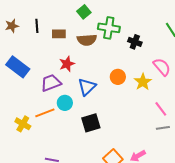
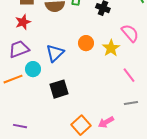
red star: (67, 64) -> (23, 22), moved
gray line: (163, 128) -> (131, 103), moved

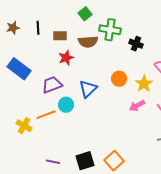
red star: (23, 22) -> (66, 58), moved
black square: (59, 89) -> (85, 161), moved
pink arrow: (106, 122) -> (137, 106), moved

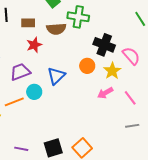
black cross: (136, 44) -> (104, 45), moved, size x1.5

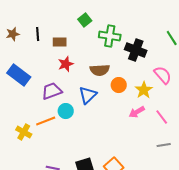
brown semicircle: (56, 29) -> (100, 70), moved
black cross: (104, 45) -> (136, 50), moved

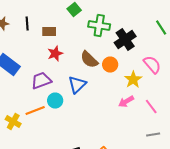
black cross: (136, 50) -> (125, 40), turned 35
brown semicircle: (100, 70) -> (89, 60), turned 48
orange circle: (119, 85) -> (110, 64), moved

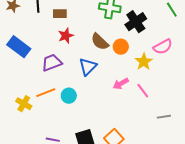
pink semicircle: (152, 64) -> (163, 47), turned 102
cyan circle: (55, 100) -> (69, 96), moved
pink arrow: (126, 102) -> (121, 84), moved
pink line: (151, 106) -> (143, 91), moved

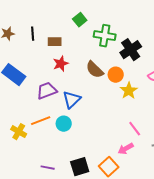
yellow star: (144, 62) -> (129, 91), moved
blue triangle: (88, 67) -> (72, 100), moved
pink arrow: (121, 84) -> (126, 149), moved
pink line: (143, 91) -> (135, 129), moved

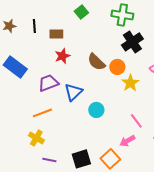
green cross: (105, 36) -> (122, 15), moved
cyan circle: (64, 124) -> (96, 110), moved
yellow cross: (19, 132) -> (36, 138), moved

